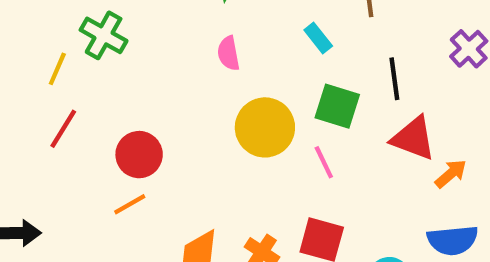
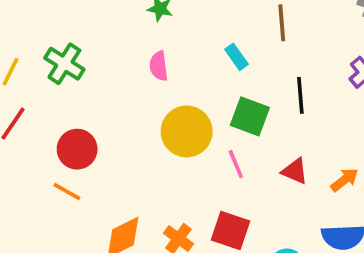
green cross: (104, 35) -> (64, 64), moved
red triangle: (413, 138) -> (295, 171), moved, size x0.7
orange line: (130, 204) -> (67, 191), turned 56

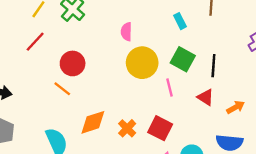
pink semicircle: (159, 66) -> (126, 32), moved
black line: (300, 95) -> (213, 66), moved

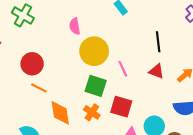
green square: (183, 59) -> (96, 86), moved
orange line: (62, 89) -> (39, 88), moved
orange diamond: (93, 122) -> (60, 113), turned -70

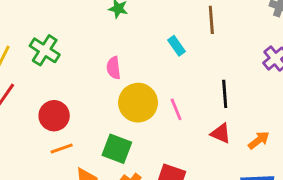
pink line: (123, 69) -> (176, 109), moved
green square: (96, 86) -> (117, 149), moved
orange line: (39, 88) -> (62, 149), turned -49

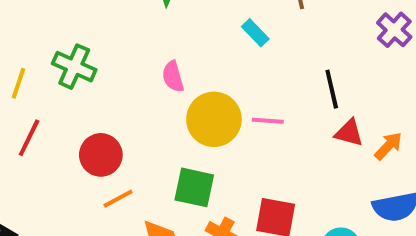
pink line: (176, 109) -> (268, 121), turned -55
red triangle: (221, 133) -> (349, 133), moved

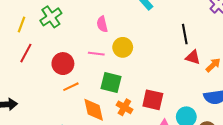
green cross: (74, 67) -> (51, 17), turned 30
yellow circle: (214, 119) -> (123, 47), size x0.7
pink line: (268, 121) -> (96, 54), moved

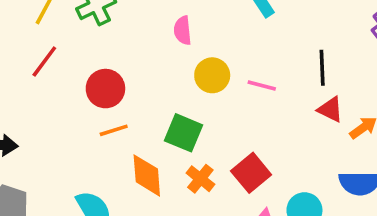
pink line: (96, 54) -> (262, 86), moved
red square: (153, 100) -> (251, 173), turned 30

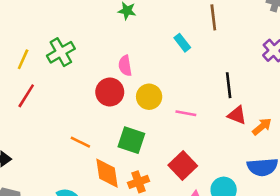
pink line: (262, 86) -> (186, 113), moved
red circle: (105, 89) -> (110, 92), moved
orange line: (114, 130) -> (80, 142), turned 48
orange cross: (200, 179) -> (138, 182), moved, turned 36

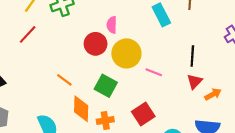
cyan rectangle: (182, 43) -> (161, 15), size x1.5
yellow circle: (149, 97) -> (126, 53), size x1.4
red triangle: (237, 115) -> (195, 81), turned 42

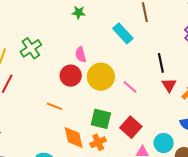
pink line: (154, 72) -> (130, 87), turned 35
orange line: (64, 80) -> (55, 106), moved
green square: (106, 86) -> (101, 119), moved

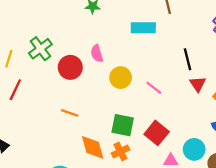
cyan rectangle: (123, 33) -> (143, 28), turned -45
red circle: (71, 76) -> (70, 67), moved
yellow circle: (101, 77) -> (121, 78), size x0.7

